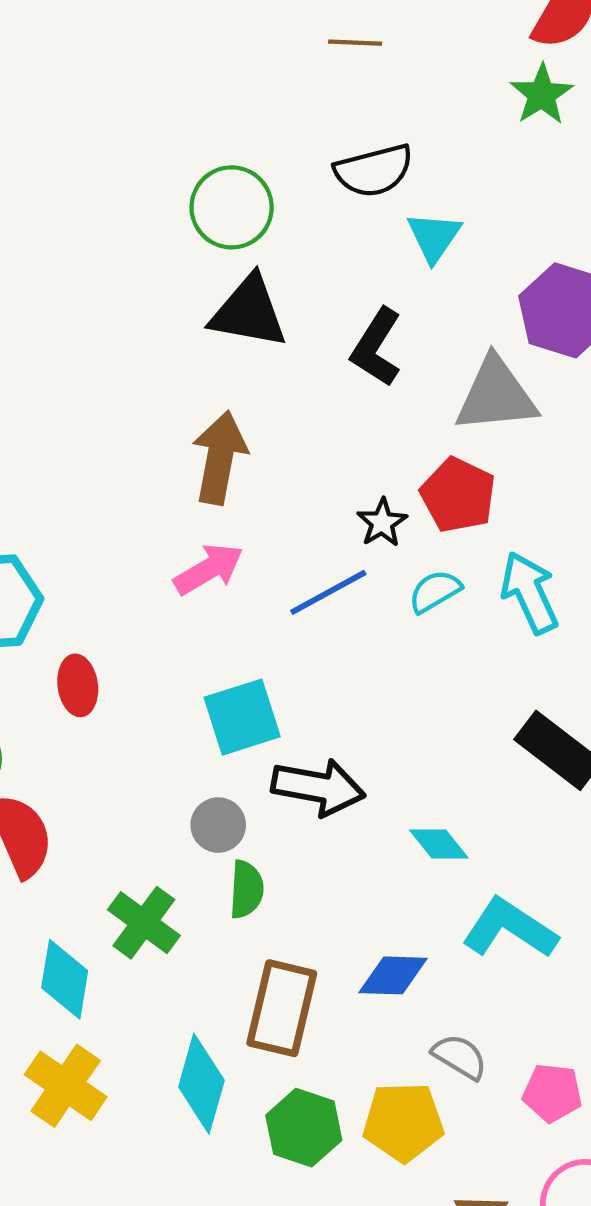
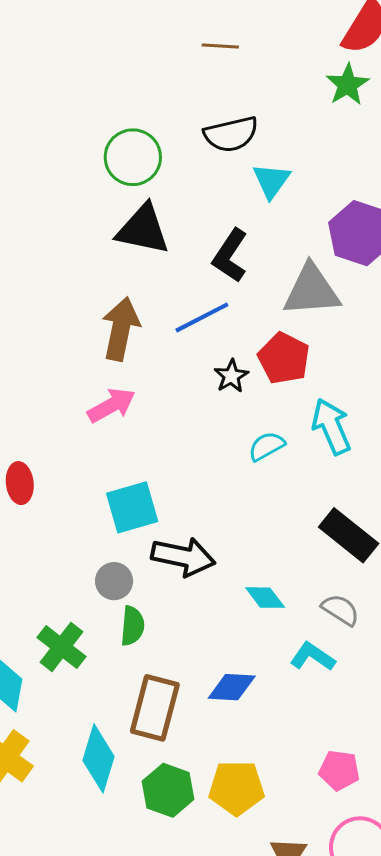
cyan semicircle: (435, 591) -> (267, 446), moved
blue line: (328, 592) -> (202, 317), moved
cyan L-shape: (510, 928) -> (313, 657), size x0.7
gray semicircle: (460, 1057) -> (340, 610), moved

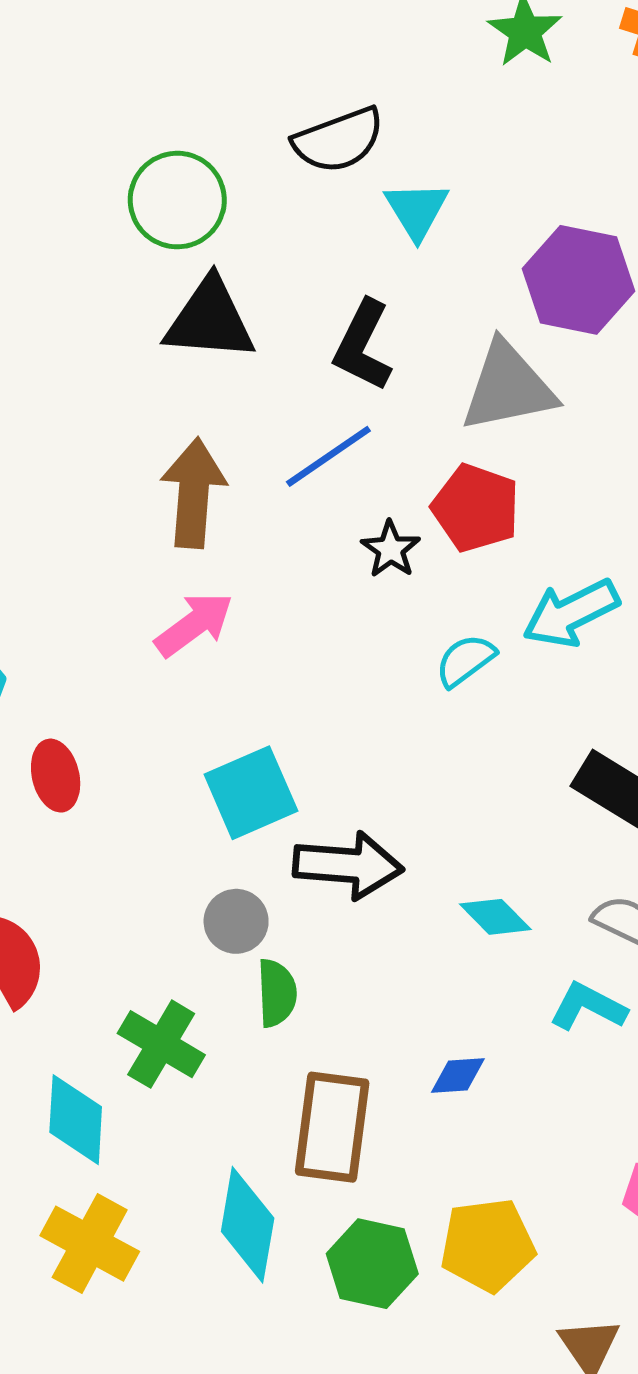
cyan arrow: (331, 426) -> (571, 613), turned -86
blue diamond: (232, 687) -> (458, 1076), size x0.7

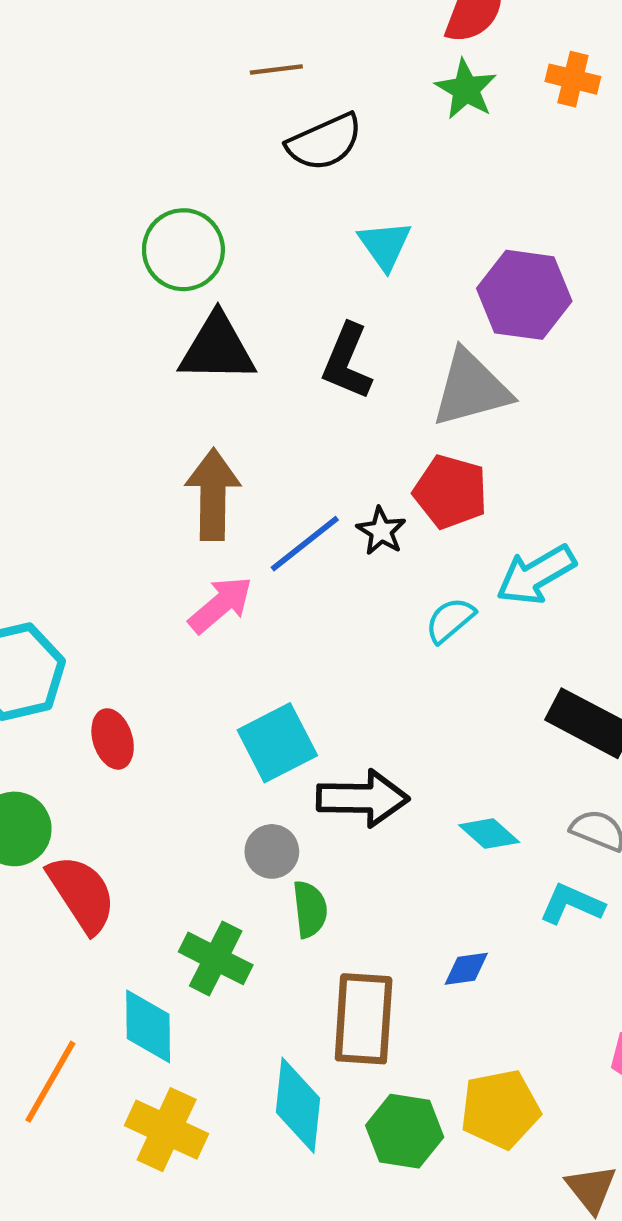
black semicircle: (339, 140) -> (325, 142), moved
blue line: (328, 456) -> (305, 544), moved

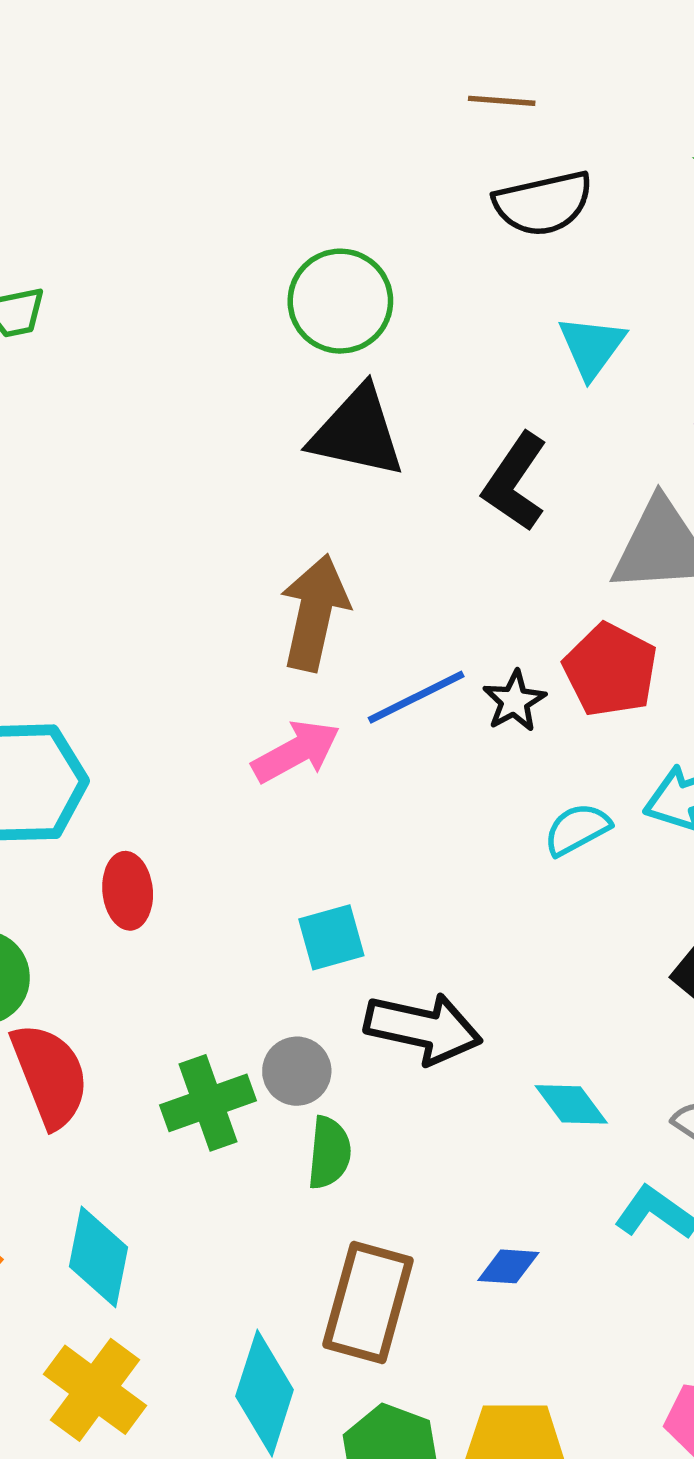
cyan square: (277, 743) -> (331, 937), size x0.7
green cross: (216, 958) -> (208, 1103), moved, turned 32

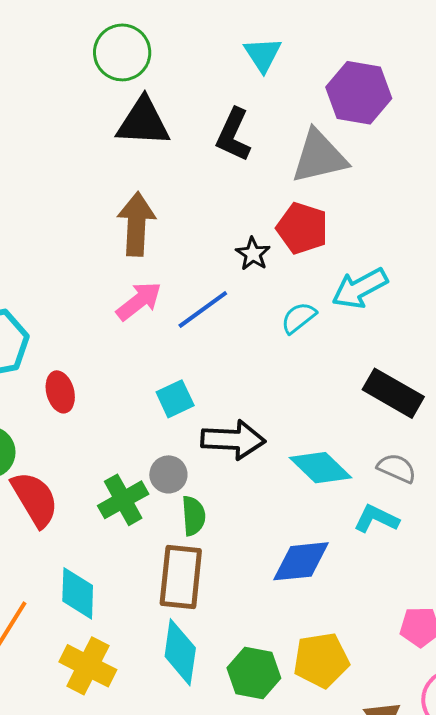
blue line: (416, 697) -> (203, 310), moved
cyan diamond: (571, 1104) -> (320, 468), size x1.5
blue diamond: (508, 1266) -> (301, 561), size x1.8
brown rectangle: (368, 1302) -> (181, 577), moved

